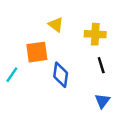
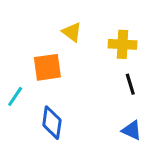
blue diamond: (61, 75) -> (52, 123), moved
blue triangle: (102, 101) -> (132, 130), turned -42

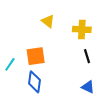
orange square: (47, 67) -> (36, 56), moved

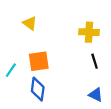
yellow triangle: (48, 21) -> (30, 23), moved

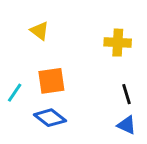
black line: (95, 61) -> (127, 94), moved
blue diamond: (38, 89) -> (50, 118), turned -60

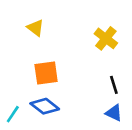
yellow cross: (118, 43) -> (106, 38), turned 35
cyan line: (15, 93) -> (13, 114), moved

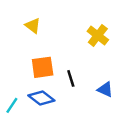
black line: (114, 85) -> (71, 78), moved
blue triangle: (114, 113) -> (105, 89), moved

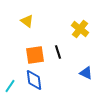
black line: (71, 78) -> (58, 52), moved
blue diamond: (41, 98) -> (34, 80), turned 45

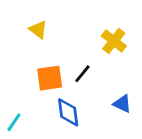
black line: (58, 52) -> (82, 74), turned 56
blue diamond: (34, 80) -> (68, 112), moved

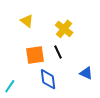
yellow cross: (114, 41) -> (64, 29), moved
black line: (82, 74) -> (58, 52), turned -64

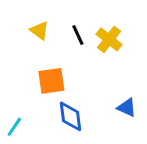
yellow cross: (64, 29) -> (109, 39), moved
black line: (58, 52) -> (78, 35), moved

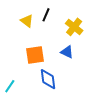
black line: (78, 35) -> (46, 15), moved, turned 48
blue triangle: (127, 108) -> (67, 52), moved

